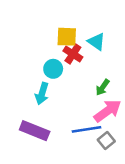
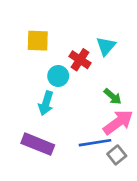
yellow square: (67, 37) -> (38, 41), moved
cyan triangle: (96, 42) -> (106, 46), turned 36
green arrow: (103, 87) -> (113, 96), turned -84

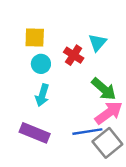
cyan circle: (58, 76) -> (41, 64), moved
green arrow: (113, 96) -> (104, 89), size x1.5
gray square: (117, 155) -> (107, 143), size x1.6

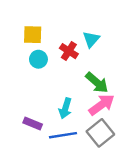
cyan arrow: (42, 95) -> (65, 108), moved
blue line: (87, 132) -> (63, 135), moved
purple rectangle: (35, 133) -> (33, 123), size x0.7

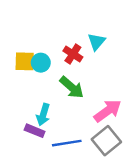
yellow square: (33, 35) -> (25, 61), moved
green arrow: (97, 83) -> (72, 87), moved
cyan arrow: (65, 108) -> (43, 115), moved

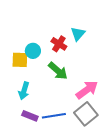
yellow square: (25, 61) -> (20, 60), moved
cyan arrow: (43, 115) -> (24, 91), moved
purple rectangle: (35, 131) -> (30, 116), moved

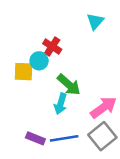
cyan triangle: (78, 34) -> (95, 21), moved
red cross: (59, 44) -> (52, 46), moved
cyan arrow: (24, 91) -> (61, 104), moved

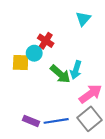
cyan arrow: (61, 104) -> (76, 70), moved

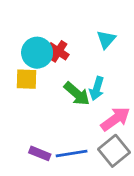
cyan triangle: (83, 19) -> (106, 39), moved
cyan circle: (34, 53) -> (37, 53), moved, size x1.5

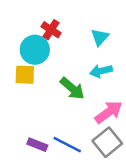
red cross: (58, 51) -> (51, 30), moved
cyan arrow: (97, 88) -> (101, 71), moved, turned 60
blue line: (72, 153) -> (67, 145), turned 36

